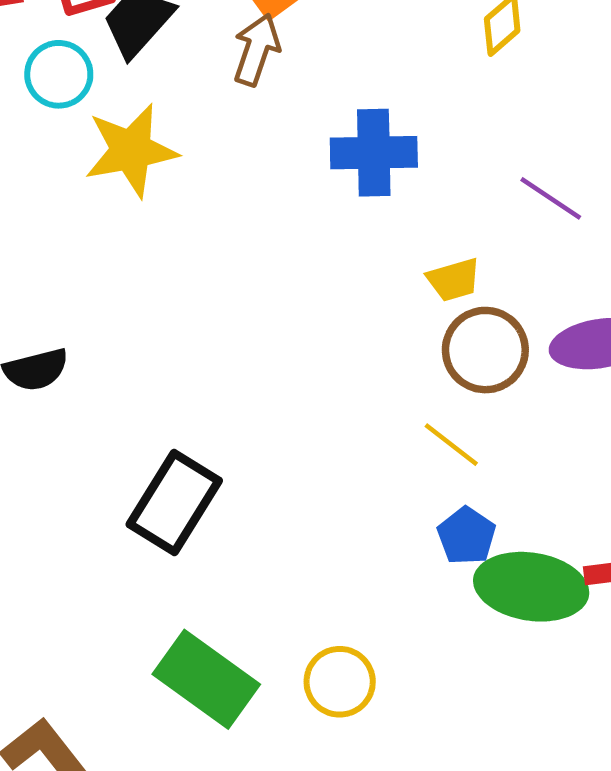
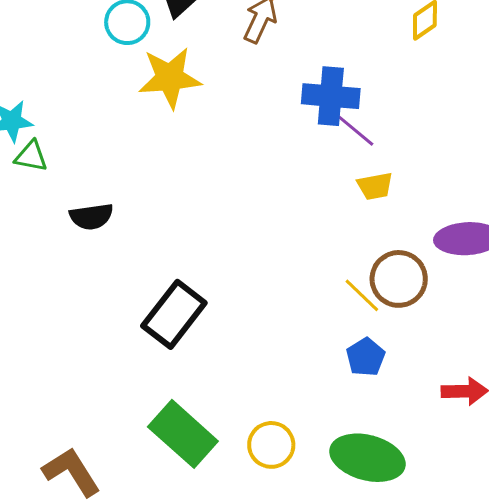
purple line: (551, 198) -> (355, 130), moved
brown circle: (485, 350) -> (399, 279), moved
green ellipse: (531, 587) -> (367, 458), moved

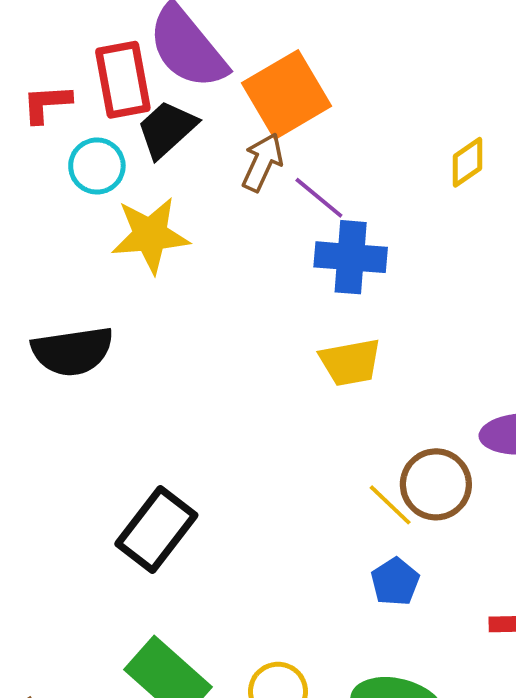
purple line: (355, 130) -> (319, 198), moved
yellow trapezoid: (375, 186) -> (350, 362), moved, size x1.4
black semicircle: (91, 217) -> (72, 351), moved, size x1.5

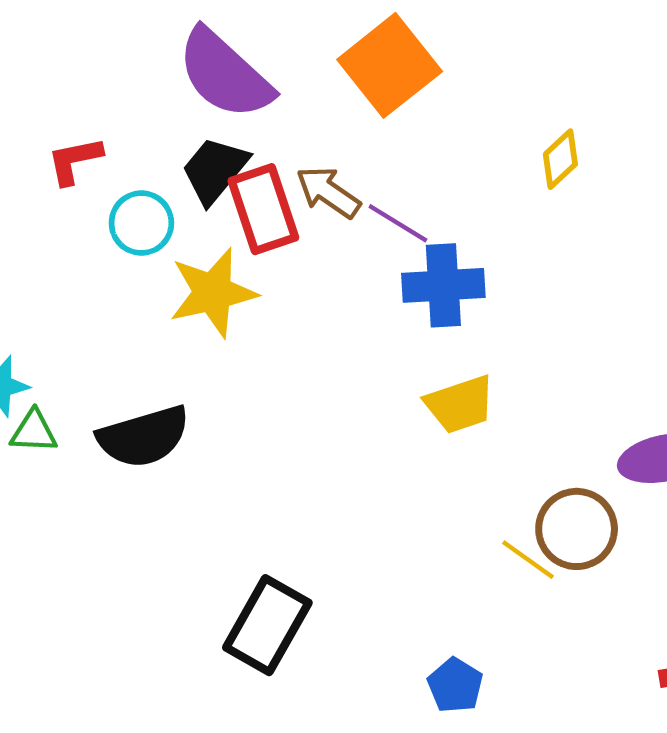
red rectangle: (123, 80) -> (263, 209), moved
orange square: (287, 95) -> (390, 65), moved
brown arrow: (262, 162) -> (328, 192), turned -72
blue pentagon: (395, 582) -> (455, 685), moved

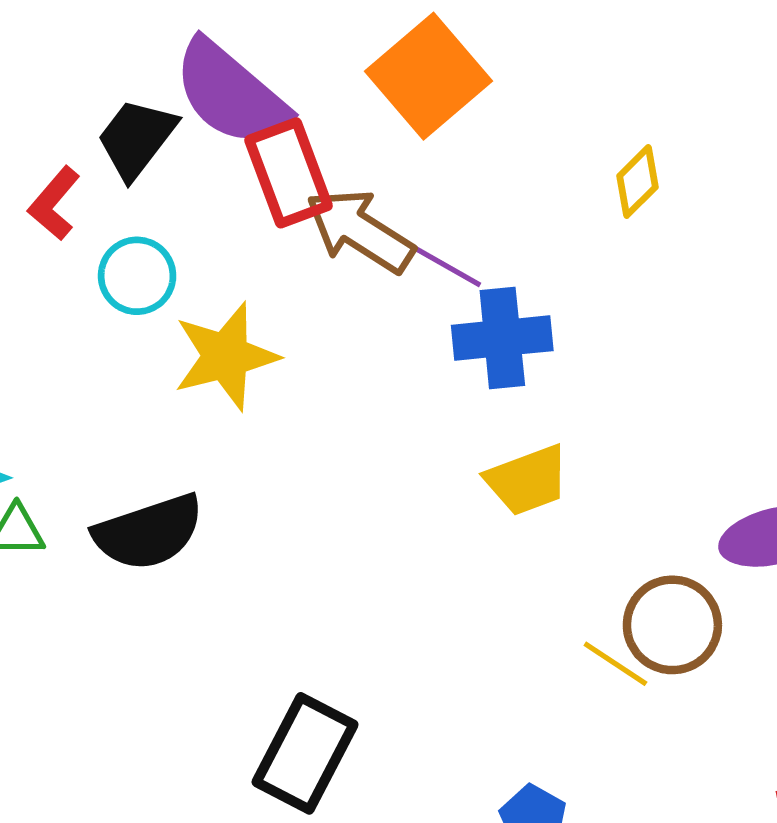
red L-shape: (75, 160) -> (54, 203), turned -36
black trapezoid: (215, 170) -> (137, 139), moved
brown arrow: (328, 192) -> (360, 231), size x1.4
red rectangle: (263, 209) -> (289, 173), moved

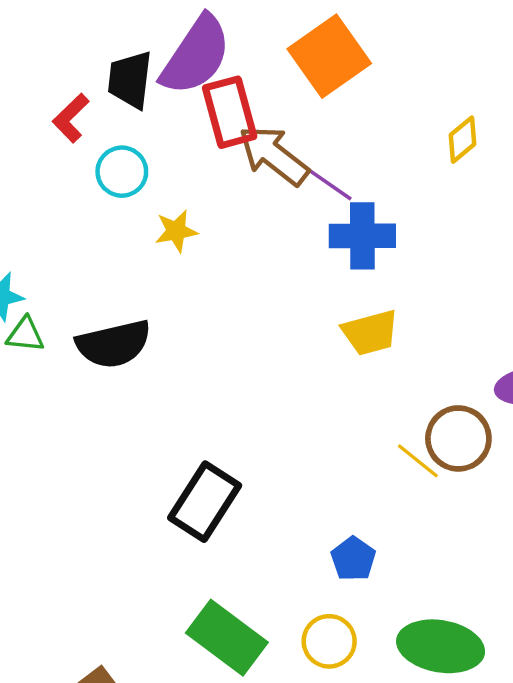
purple semicircle: (231, 93) -> (196, 55), turned -102
black trapezoid: (137, 139) -> (130, 80), turned -36
yellow star: (226, 356) -> (176, 231), size x0.6

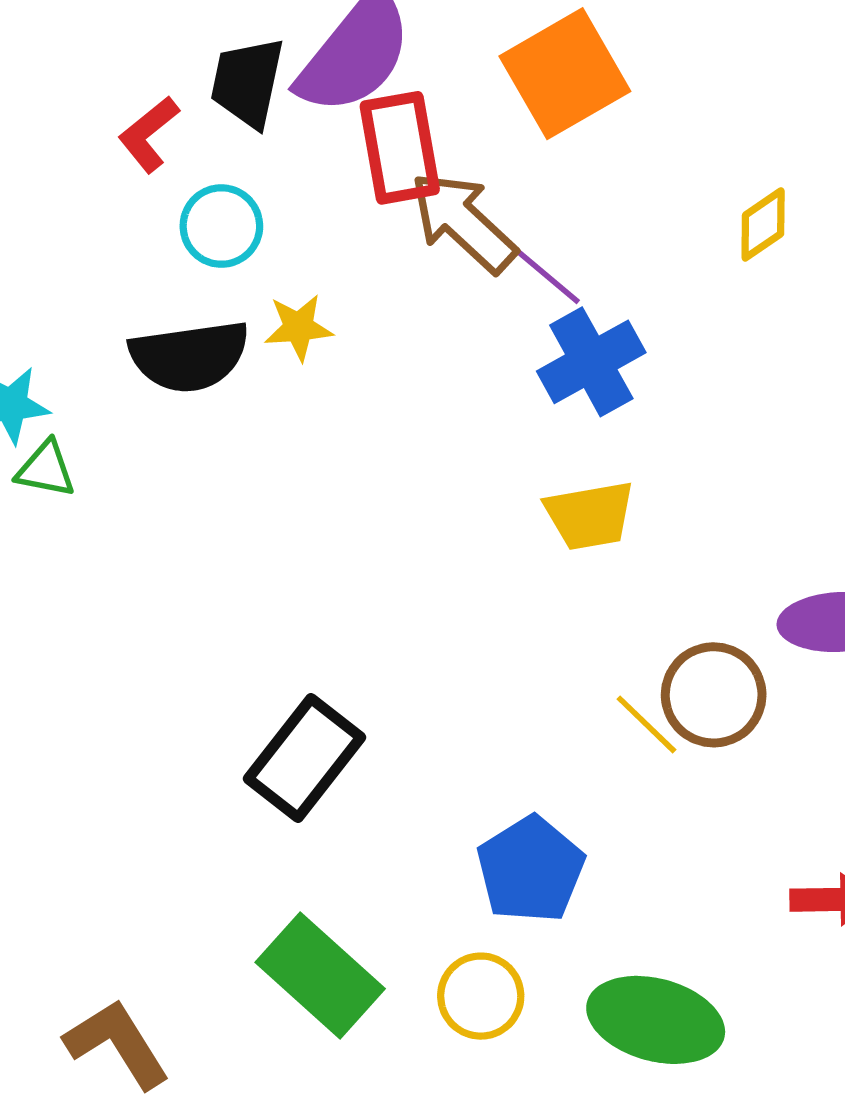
blue cross: (362, 236) -> (591, 362), turned -34
black semicircle: (114, 344) -> (189, 356), moved
blue pentagon: (353, 559) -> (531, 870), size x1.5

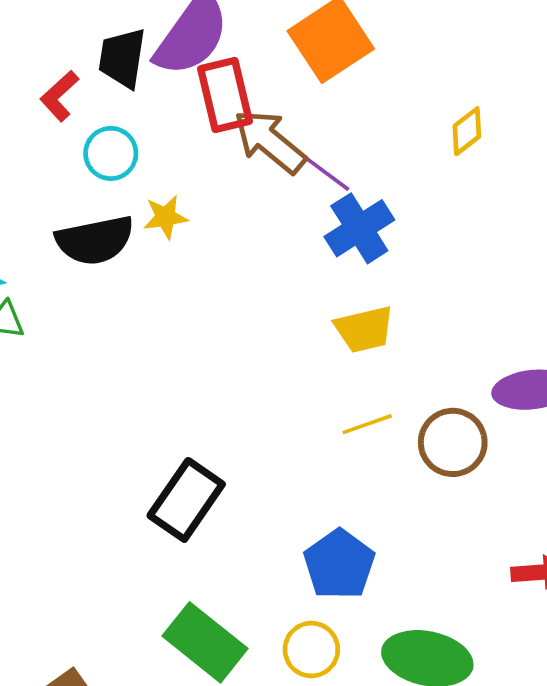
yellow line: (646, 724) -> (367, 424), moved, turned -60

